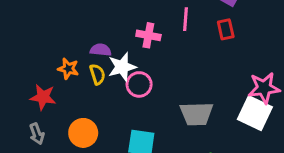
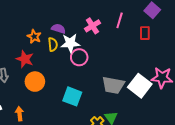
pink cross: (148, 35) -> (92, 26), turned 35
red star: (43, 97) -> (25, 59), moved
white square: (255, 113) -> (140, 86), moved

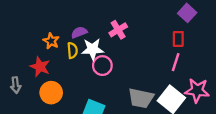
pink line: (120, 20) -> (176, 62), moved
purple semicircle: (58, 29) -> (79, 32), turned -40

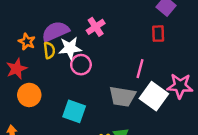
purple semicircle: (79, 32) -> (55, 31), size x1.6
pink line: (176, 62) -> (140, 69), moved
red star: (40, 67) -> (17, 69), turned 30

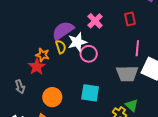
red rectangle: (158, 34) -> (130, 19), moved
orange star: (27, 42) -> (43, 55), moved
orange circle: (29, 95) -> (52, 97), moved

